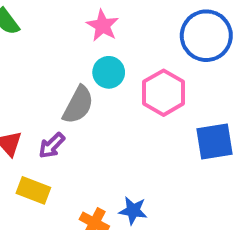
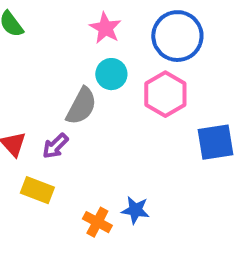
blue circle: (206, 36) -> (177, 36), moved

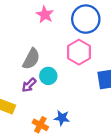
cyan circle: (111, 74) -> (48, 76), moved
purple arrow: (55, 146) -> (29, 85), moved

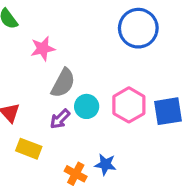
pink star: (45, 15) -> (43, 49), moved, turned 30
pink hexagon: (79, 52) -> (129, 105), moved

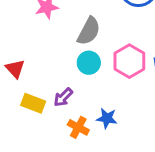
gray semicircle: (63, 83) -> (89, 31), moved
purple arrow: (60, 119) -> (63, 97), moved

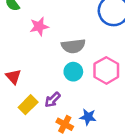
gray semicircle: (89, 31) -> (73, 46), turned 55
yellow rectangle: (33, 103) -> (28, 105), turned -66

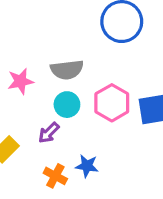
pink star: (39, 26) -> (21, 81), moved
purple arrow: (53, 100) -> (49, 133), moved

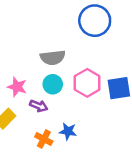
pink star: (21, 81) -> (17, 87), moved, turned 30
purple arrow: (49, 133) -> (39, 106), turned -114

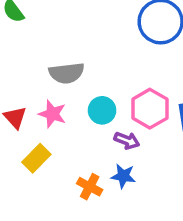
gray semicircle: (53, 58) -> (67, 73), moved
purple arrow: (39, 106) -> (127, 141), moved

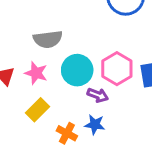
cyan circle: (102, 110) -> (77, 70), size x1.4
yellow rectangle: (36, 158) -> (37, 110), moved

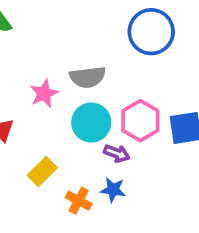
gray semicircle: (48, 39) -> (88, 77), moved
pink star: (36, 73) -> (44, 93), moved, turned 30

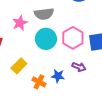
purple arrow: (117, 153) -> (79, 67), moved

